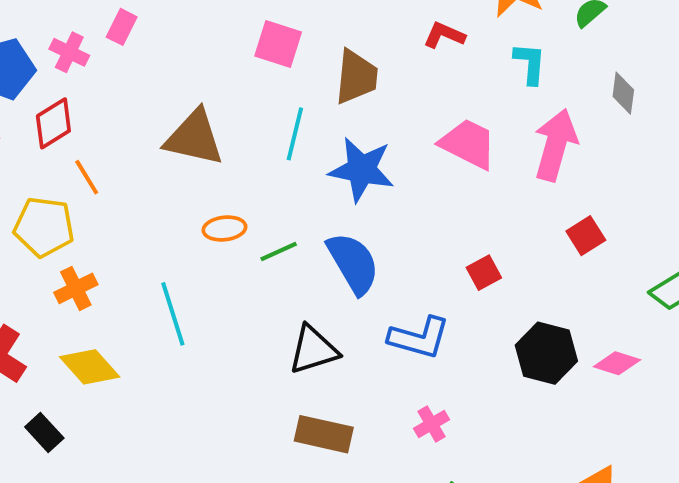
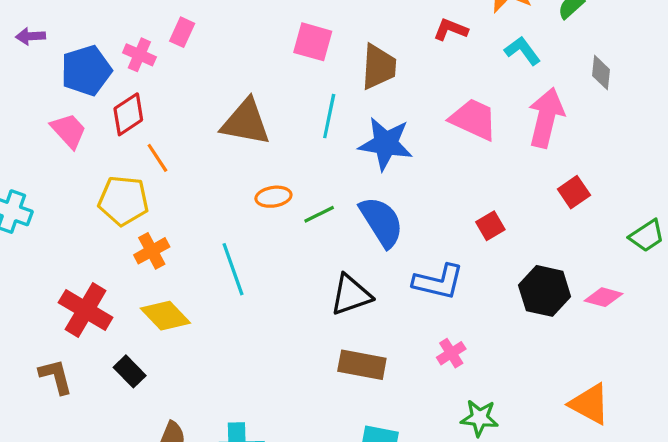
cyan L-shape: (530, 63) -> (522, 51), turned -39

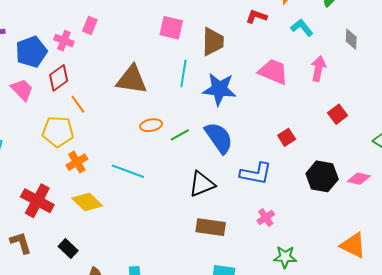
pink arrow: (546, 118) -> (318, 69), size x0.7
cyan line: (233, 269) -> (128, 171), turned -48
black rectangle: (130, 371) -> (68, 248), moved

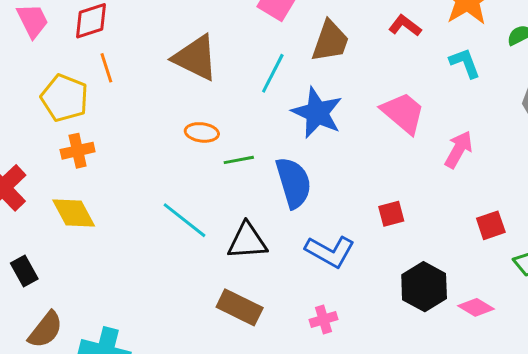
pink arrow: (318, 69) -> (459, 149), moved
red square: (338, 114) -> (491, 225), moved
cyan line: (128, 171) -> (185, 220), moved

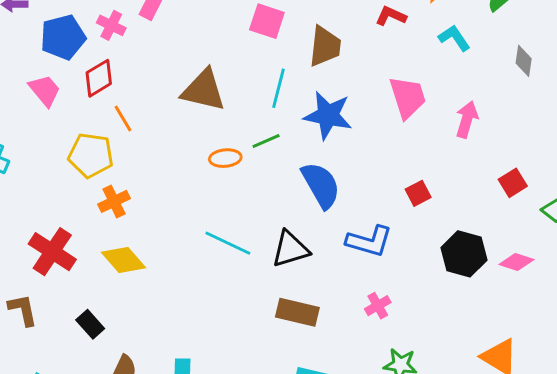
pink trapezoid: (403, 113) -> (408, 97), turned 45
green line: (239, 160) -> (266, 141), moved

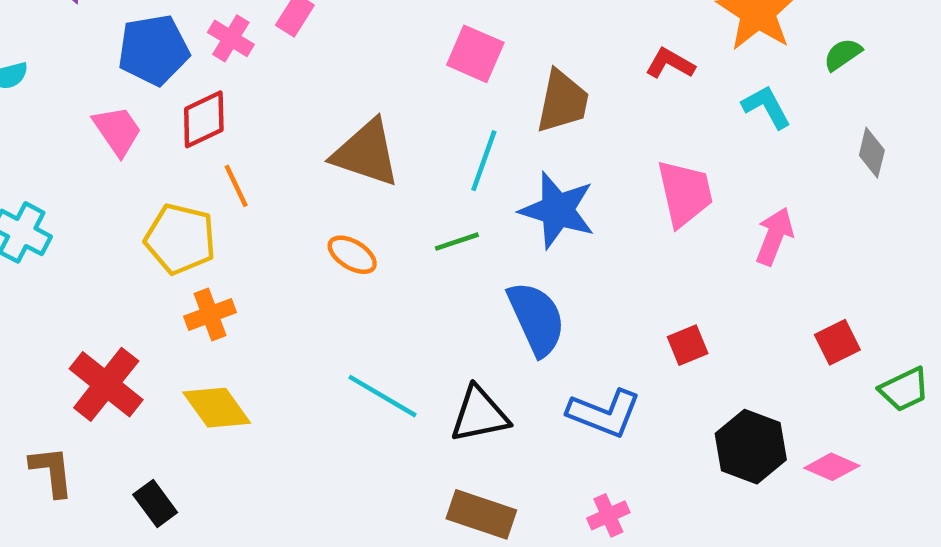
orange ellipse: (225, 158) -> (352, 255), moved, turned 32

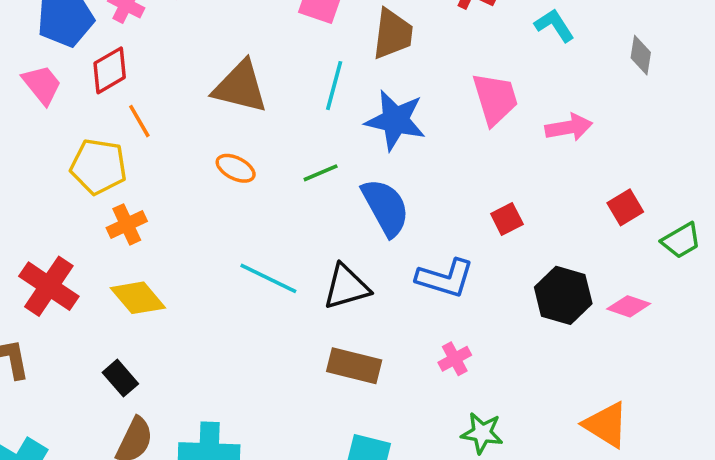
pink arrow: (774, 236) -> (569, 127), turned 63
green line: (457, 242) -> (321, 173), moved
black rectangle: (155, 504) -> (120, 378), moved

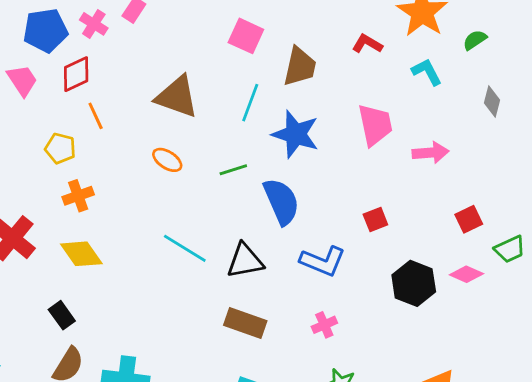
yellow pentagon: (99, 166) -> (60, 148), size x0.7
pink diamond: (629, 306) -> (466, 274), moved

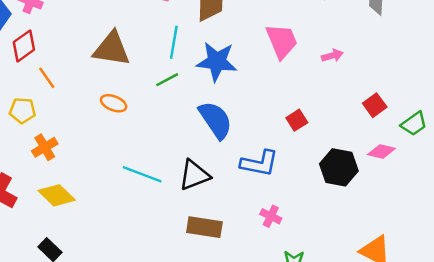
pink arrow: (431, 153) -> (332, 56), size x0.7
green line: (233, 170) -> (167, 80), moved
pink cross: (324, 325) -> (271, 216), turned -30

